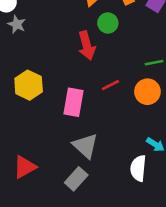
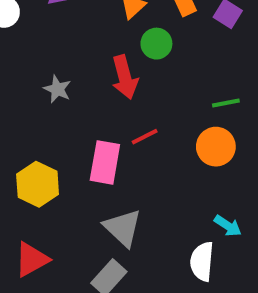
gray star: (17, 24) -> (57, 89), moved
yellow hexagon: (29, 85) -> (38, 184), moved
red line: (110, 85) -> (145, 137), moved

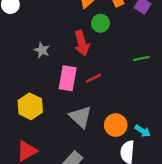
orange circle: (216, 147) -> (116, 125), moved
pink rectangle: (105, 162) -> (68, 78), moved
gray triangle: (123, 228) -> (81, 117), moved

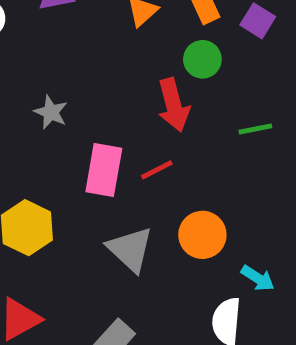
green circle: (100, 23) -> (202, 59), moved
red arrow: (82, 43) -> (174, 105), moved
orange circle: (116, 125) -> (202, 235), moved

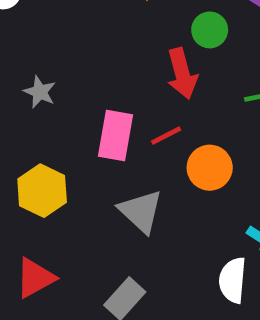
gray star: (51, 112) -> (40, 92), moved
orange circle: (202, 235) -> (210, 168), moved

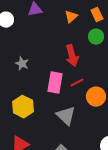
red arrow: (182, 74) -> (72, 56), moved

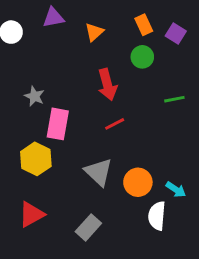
orange triangle: (71, 17) -> (94, 32), moved
pink rectangle: (55, 83) -> (58, 124), moved
orange circle: (96, 97) -> (138, 182), moved

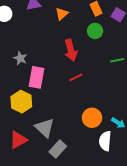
gray triangle: (99, 172) -> (45, 128), moved

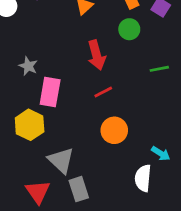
orange circle: (92, 118) -> (114, 130), moved
red triangle: (18, 140) -> (38, 192), moved, turned -36
gray rectangle: (58, 149) -> (79, 189), turned -60

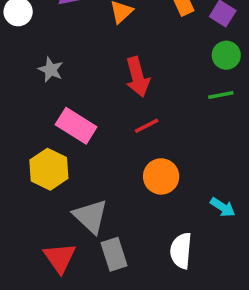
green circle: (129, 29) -> (226, 55), moved
gray star: (28, 66) -> (51, 70), moved
pink rectangle: (50, 92) -> (76, 126), turned -68
white semicircle: (143, 178) -> (181, 251), moved

